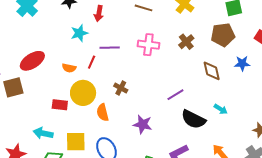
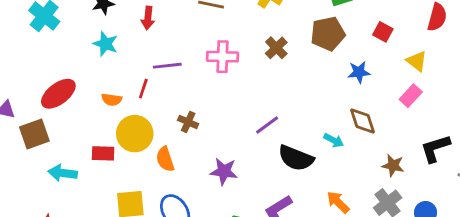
cyan star: (79, 33) -> (105, 44), moved, turned -30
brown diamond: (212, 71) -> (363, 121), moved
cyan arrow: (43, 133) -> (63, 173), moved

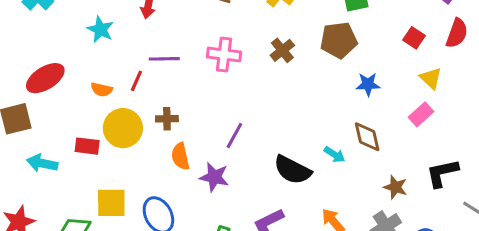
red square: (383, 32) -> (414, 38), moved
brown cross: (188, 122) -> (167, 119), moved, turned -30
purple line: (267, 125) -> (234, 136), moved, turned -30
orange semicircle: (165, 159) -> (180, 156), moved

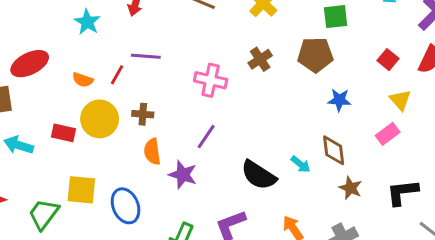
pink cross: (224, 55) -> (211, 80), moved
brown star: (395, 187) -> (350, 188), moved

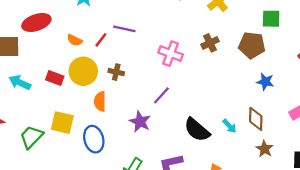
orange semicircle: (152, 152) -> (100, 101), moved

